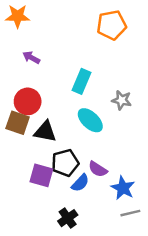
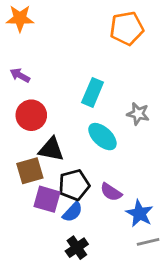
purple arrow: (31, 58) -> (20, 75), moved
brown square: (18, 123) -> (30, 171), moved, turned -35
blue semicircle: (80, 183) -> (73, 212), moved

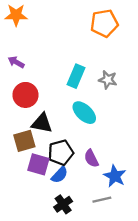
gray star: (138, 114) -> (108, 80), moved
purple semicircle: (111, 192) -> (91, 158), turned 30
gray line: (148, 242) -> (102, 200), moved

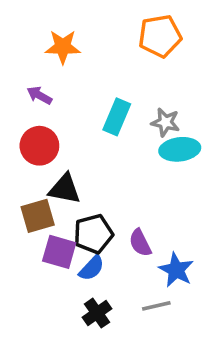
orange star: (16, 15) -> (63, 47), moved
purple arrow: (16, 62) -> (39, 95), moved
cyan ellipse: (84, 113) -> (180, 149), moved, turned -50

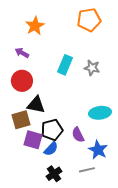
orange star: (63, 47) -> (35, 26), turned -30
cyan ellipse: (180, 149) -> (100, 113), moved

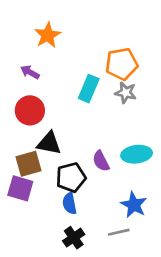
orange pentagon: (89, 20) -> (122, 64), moved
purple semicircle: (78, 135) -> (101, 161), moved
purple square: (33, 140) -> (20, 188), moved
blue semicircle: (51, 149) -> (70, 203), turned 126

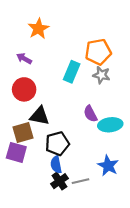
purple semicircle: (101, 161) -> (90, 114), moved
gray line: (119, 232) -> (80, 181), moved
black cross: (74, 238) -> (59, 181), moved

